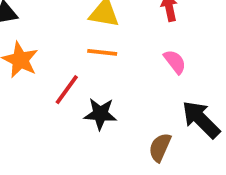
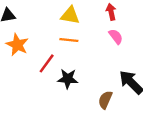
pink semicircle: (175, 62) -> (116, 36), moved

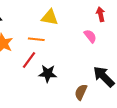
red arrow: (111, 12) -> (101, 14), moved
orange line: (69, 40) -> (36, 39), moved

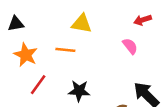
red arrow: (101, 14) -> (143, 20), turned -96
red line: (29, 60) -> (38, 85), moved

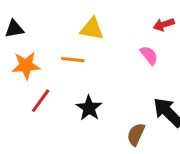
orange star: (26, 55) -> (26, 66), turned -30
black star: (79, 91) -> (89, 108), turned 30

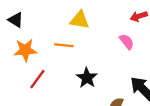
black triangle: (14, 29) -> (16, 20), turned 42
black star: (89, 108) -> (87, 78), moved

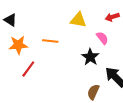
yellow triangle: (80, 20) -> (78, 20), moved
black star: (87, 78) -> (90, 57), moved

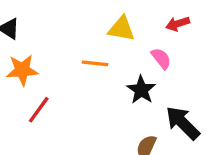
orange line: (50, 41) -> (95, 63), moved

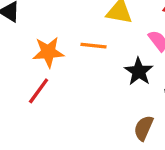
orange star: (22, 70) -> (48, 52), moved

